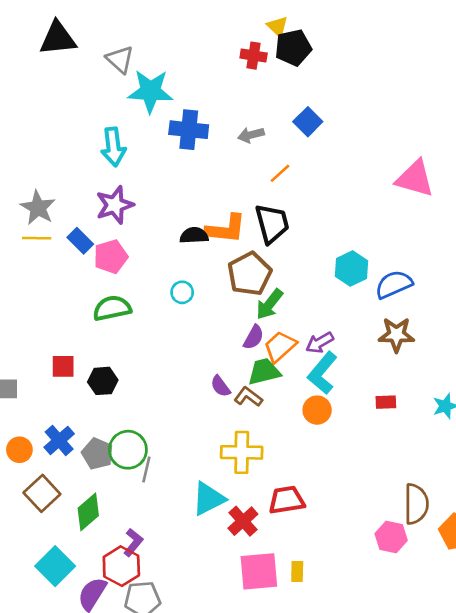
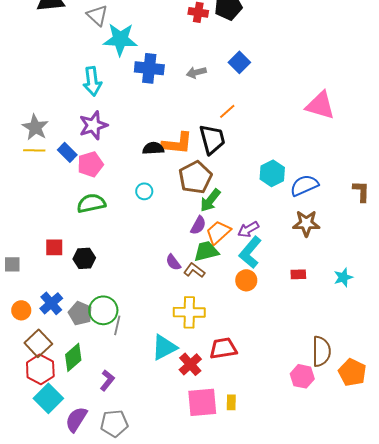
orange line: (280, 173) -> (227, 111), moved
red hexagon: (121, 566) -> (40, 369), moved

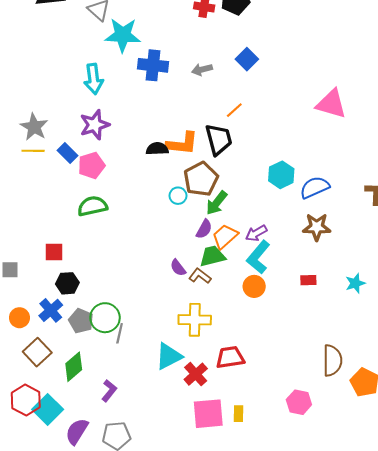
cyan circle: (144, 191) -> (178, 196), moved
black hexagon: (84, 258) -> (67, 283), moved
red hexagon: (40, 369) -> (26, 400), moved
pink hexagon: (302, 376) -> (299, 402), moved

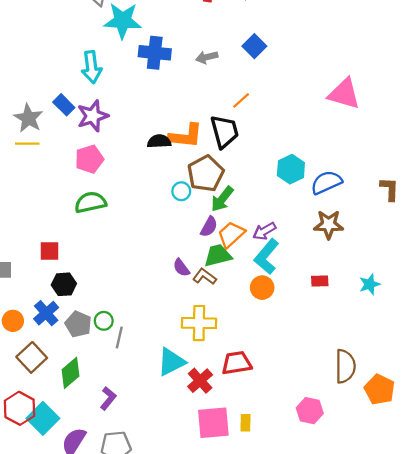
blue rectangle: (67, 153) -> (64, 105), moved
green circle: (105, 318) -> (104, 321), size x0.6

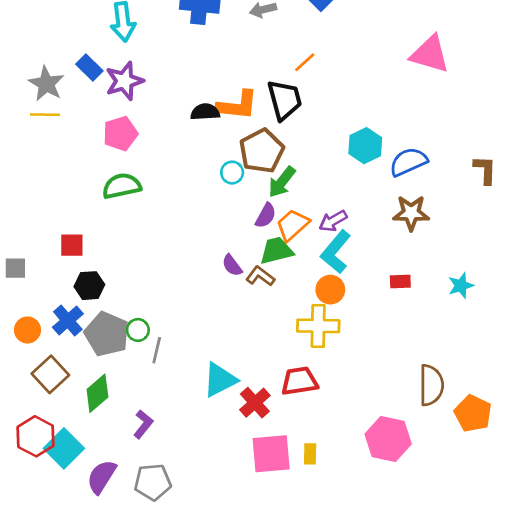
yellow cross: (199, 323) -> (318, 326), moved
gray pentagon: (78, 324) -> (107, 334), size x1.4
pink hexagon: (310, 411) -> (388, 439), size x1.4

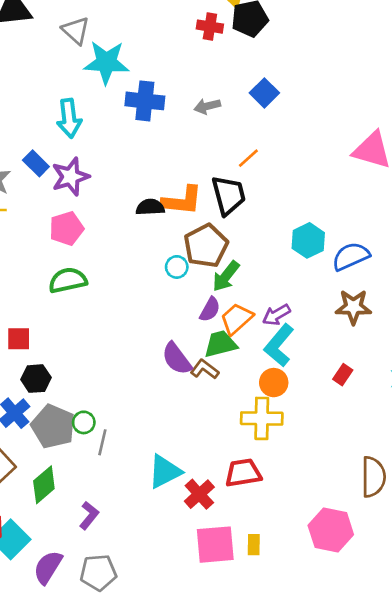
purple semicircle: (232, 265) -> (177, 359), size x1.5
red rectangle: (400, 282) -> (343, 375), turned -54

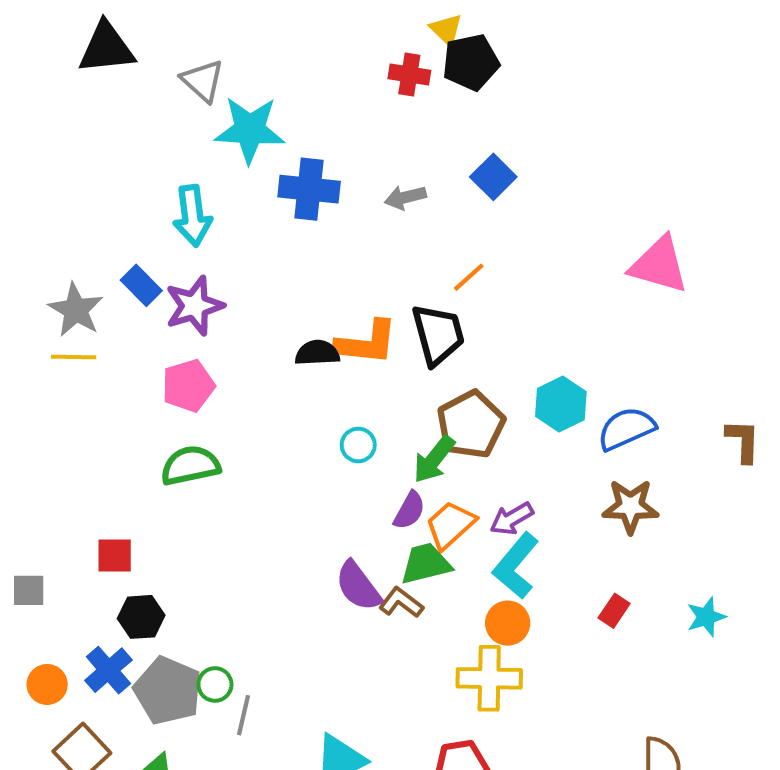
brown pentagon: (206, 246) -> (471, 425), moved

